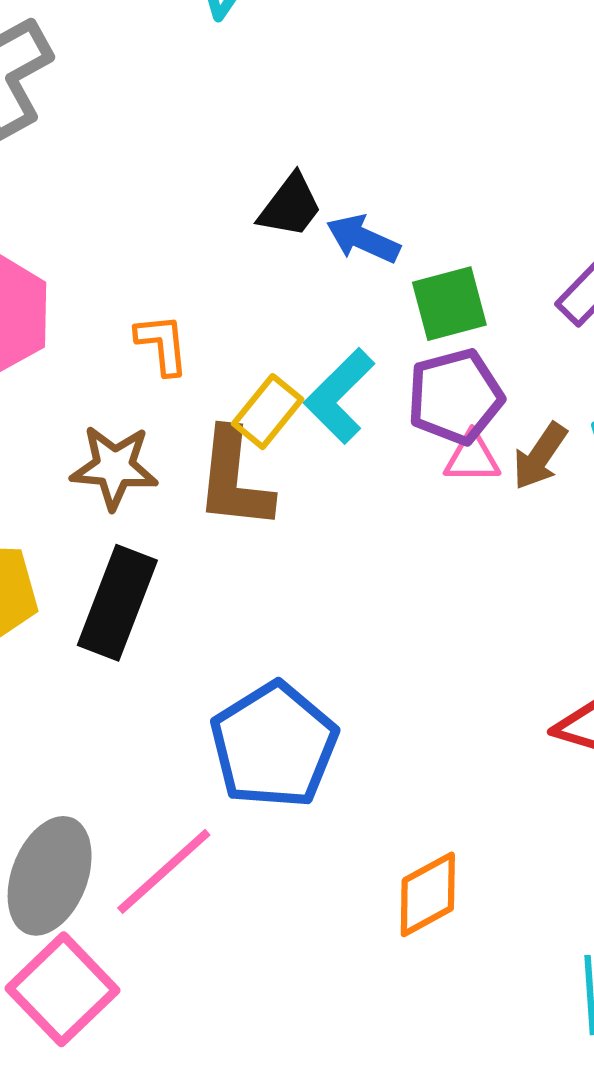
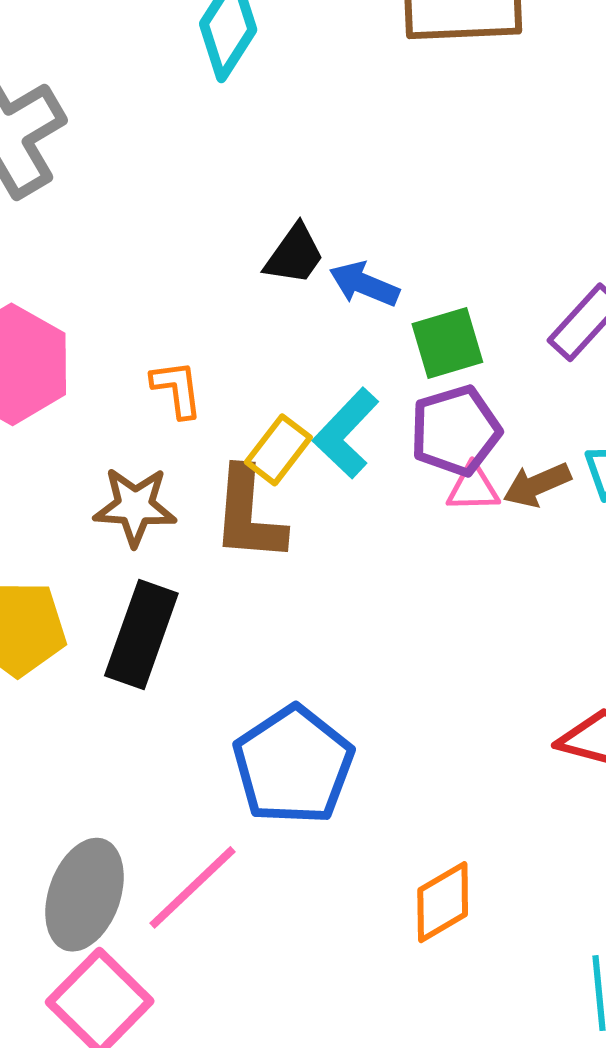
brown arrow: (540, 456) -> (537, 485), turned 34

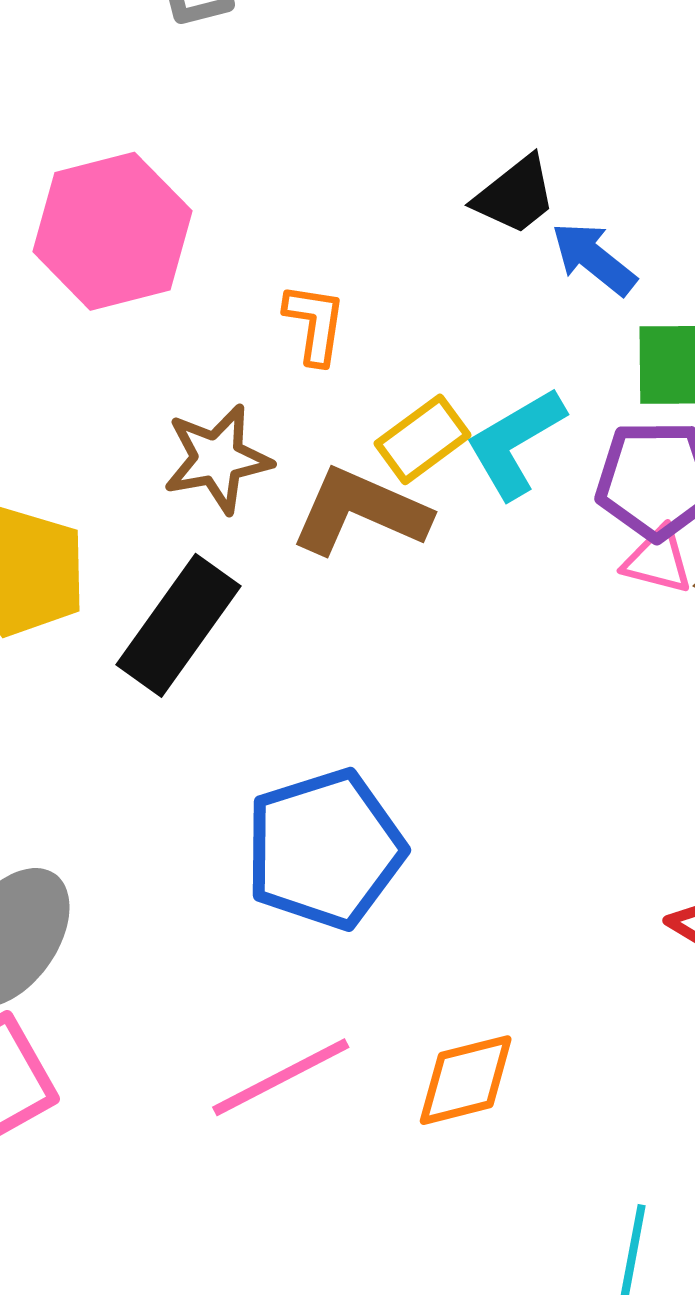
brown star: (135, 506) -> (217, 459), turned -30
brown L-shape: (249, 515) -> (360, 511), turned 93
pink line: (192, 887) -> (281, 1077), moved

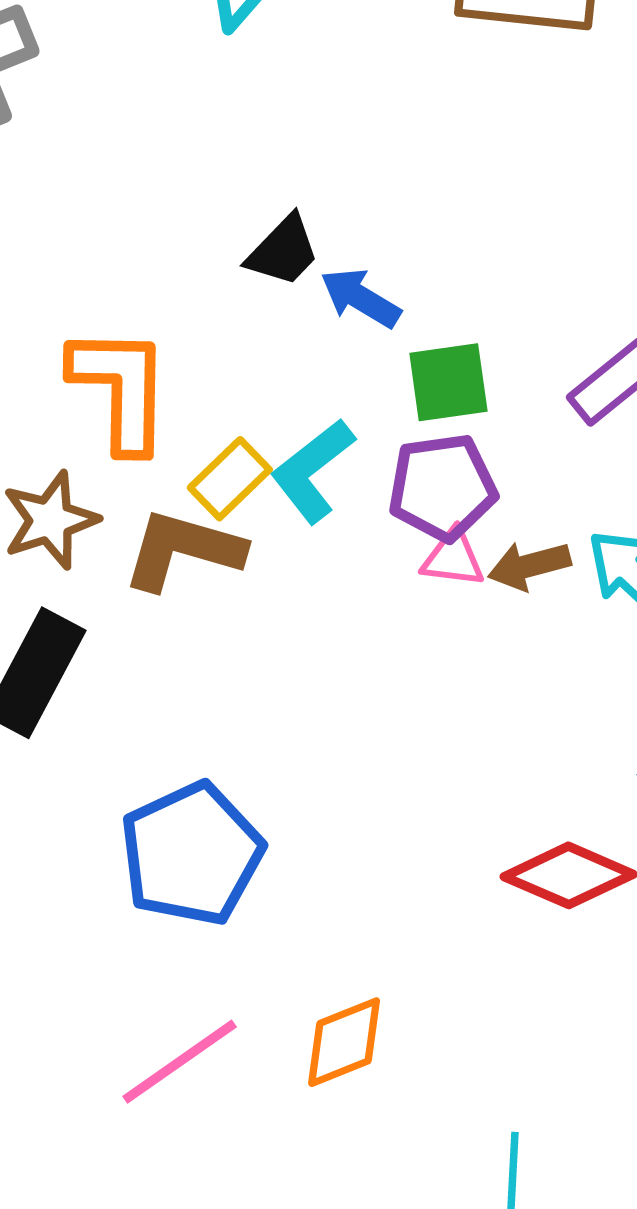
orange L-shape: (315, 324) -> (121, 389), size x1.8

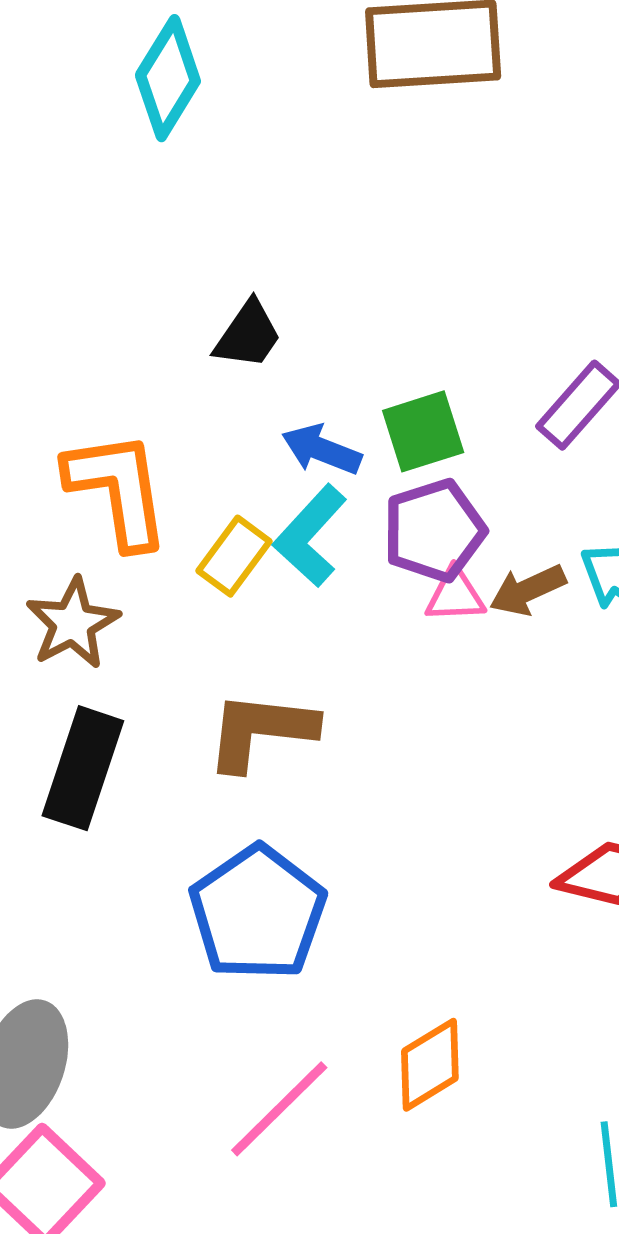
blue arrow: (360, 298) -> (322, 450), moved
brown L-shape: (183, 550) -> (261, 731), moved

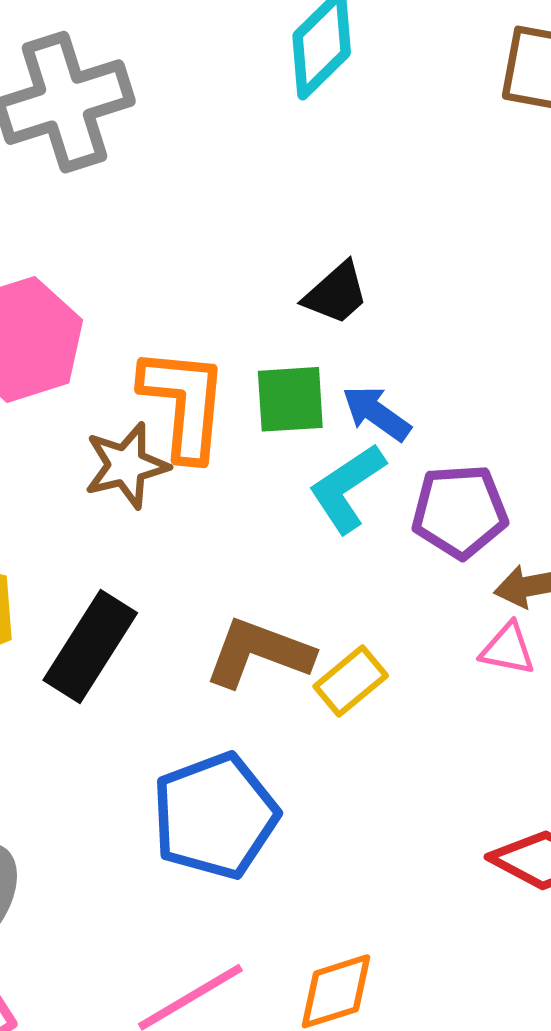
green square: (423, 431) -> (290, 399), moved
yellow rectangle: (234, 556) -> (351, 681), moved
pink triangle: (455, 595) -> (508, 649), moved
brown star: (73, 623) -> (126, 465), moved

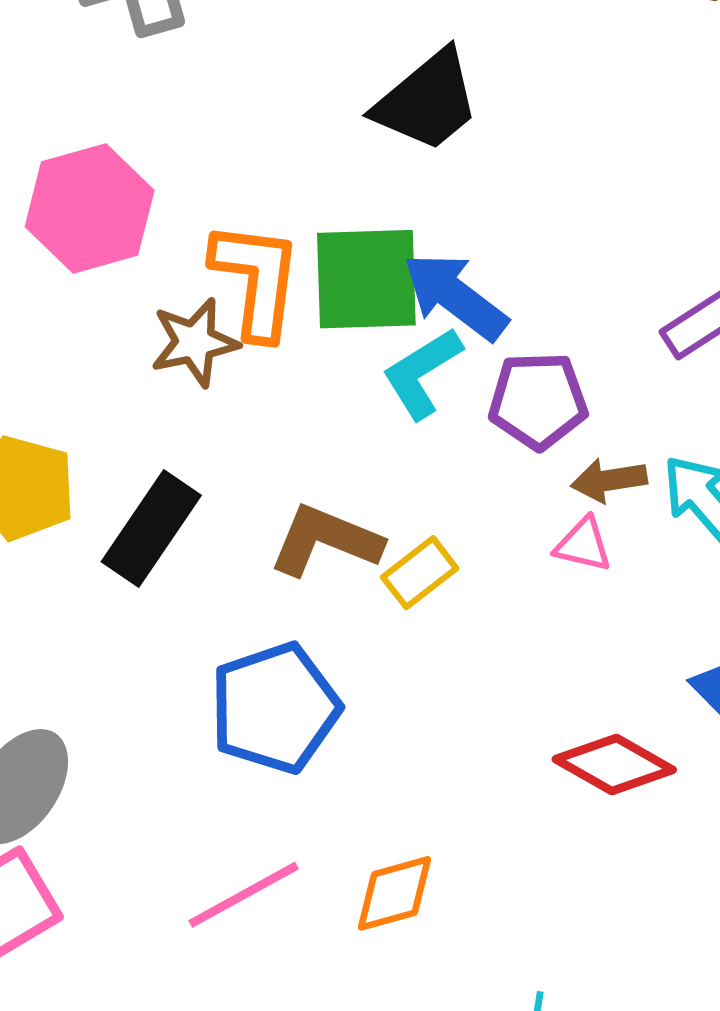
black trapezoid: (336, 293) -> (427, 101), moved, size x1.6
green square: (290, 399) -> (366, 279), size x1.5
blue arrow: (377, 413) -> (455, 296), size x1.5

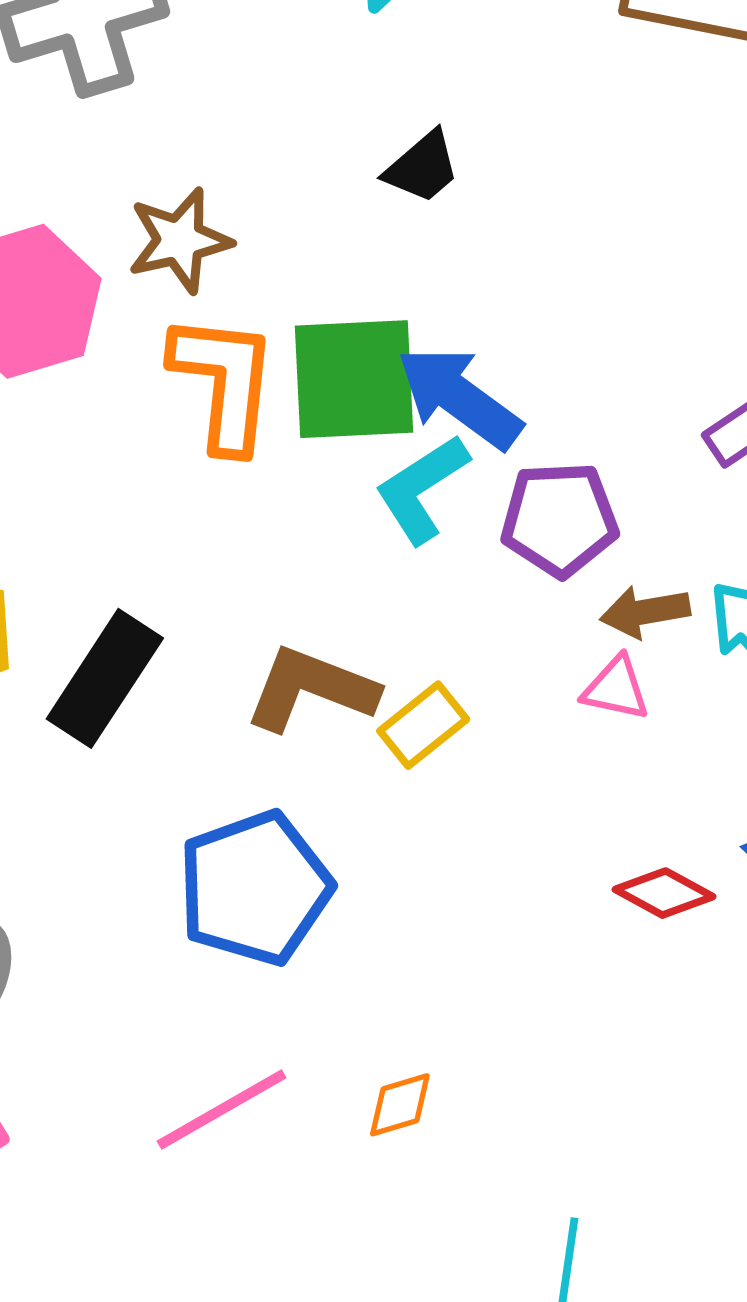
black trapezoid: (427, 101) -> (422, 167), size x0.6
brown star: (195, 342) -> (180, 240), moved
red diamond: (614, 765) -> (664, 893), moved, size x0.7
orange diamond: (394, 893) -> (400, 1105), size x0.7

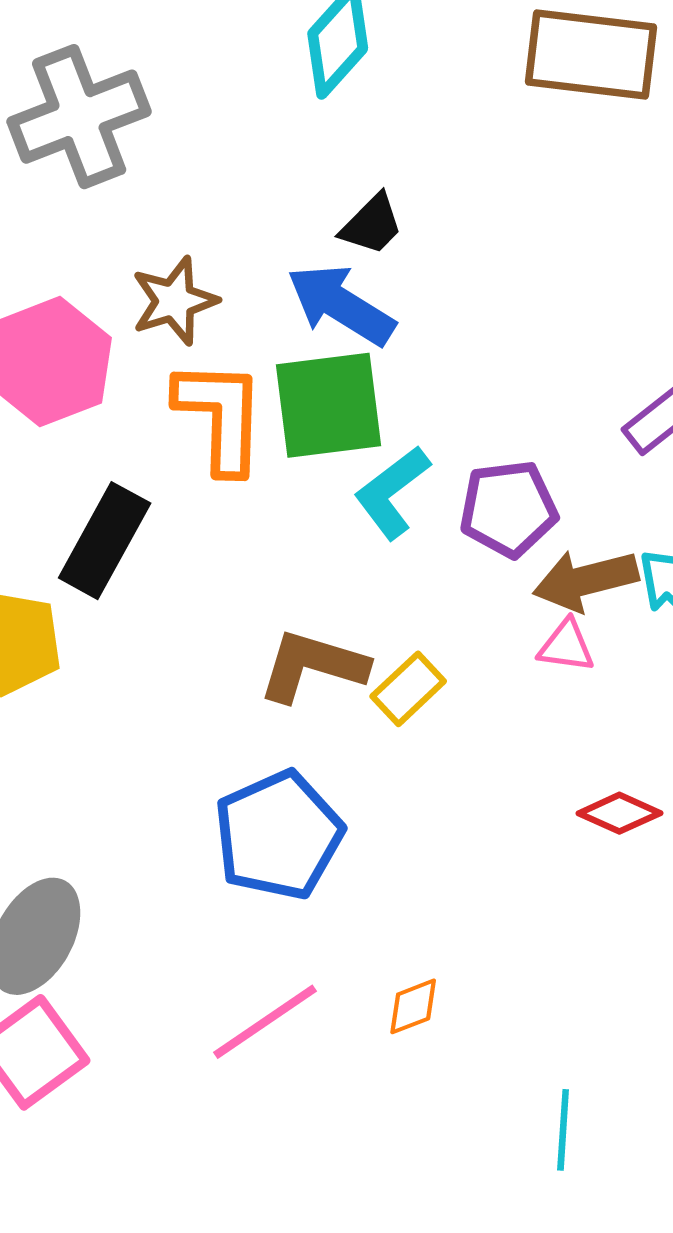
blue arrow: (459, 398) -> (341, 305), moved
brown arrow: (645, 612) -> (586, 580), size x1.4
black rectangle: (105, 678) -> (105, 541), moved

